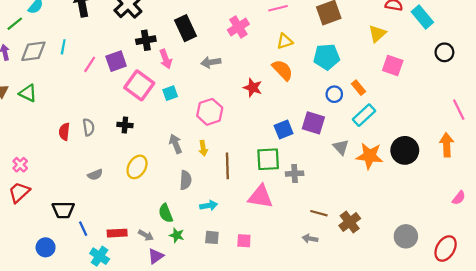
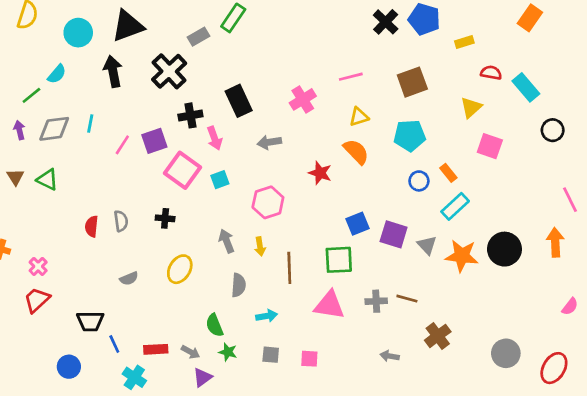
purple square: (313, 123) -> (394, 234), moved
gray cross: (295, 174) -> (376, 301), moved
brown line: (319, 213) -> (407, 299), moved

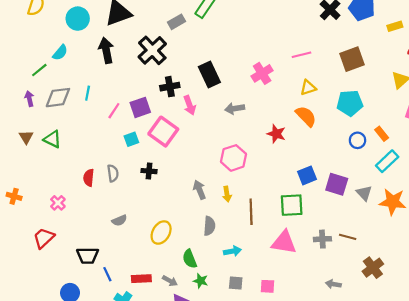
cyan square: (220, 180) -> (131, 139), moved
pink cross: (38, 266) -> (58, 203), moved
yellow ellipse: (180, 269) -> (161, 233), moved

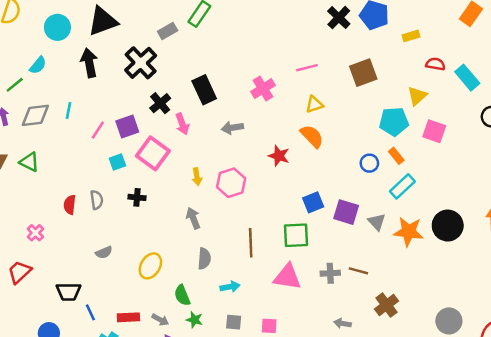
black cross: (170, 87) -> (160, 103), turned -30
cyan pentagon: (350, 103) -> (394, 122), moved
yellow arrow: (227, 194) -> (197, 177), moved

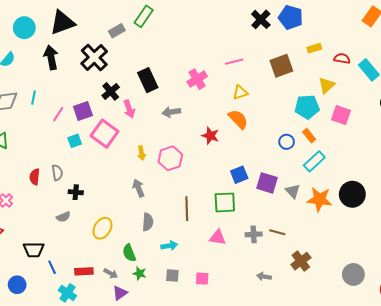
yellow rectangle: (411, 36) -> (314, 48), moved
black cross: (137, 197) -> (76, 192), moved
pink triangle: (287, 277) -> (218, 237), size x0.7

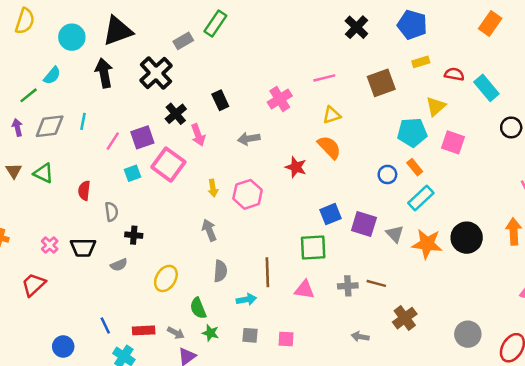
blue pentagon: (291, 17) -> (412, 25), moved
black rectangle: (148, 80) -> (220, 100), size x0.7
red semicircle: (35, 177) -> (84, 191), moved
brown line: (187, 209) -> (267, 272), moved
black trapezoid: (34, 250) -> (83, 247), moved

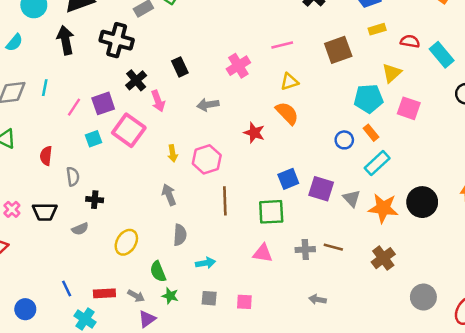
black cross: (156, 73) -> (117, 40), turned -32
brown line: (267, 272) -> (225, 201), moved
brown cross: (405, 318) -> (383, 258), moved

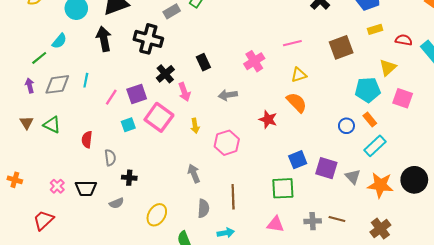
yellow arrow: (173, 153) -> (195, 126), moved
brown line: (225, 201) -> (233, 197), moved

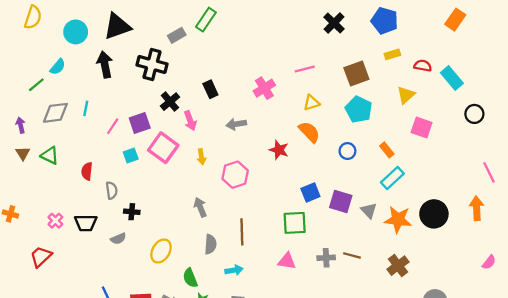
purple arrow: (30, 86) -> (21, 125), moved
cyan pentagon: (368, 90) -> (359, 109), moved, turned 30
blue circle: (346, 126) -> (347, 151), moved

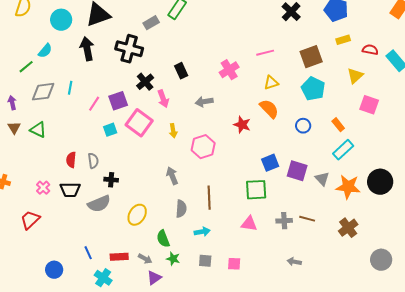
red semicircle: (87, 171) -> (71, 160), moved
gray semicircle: (118, 239) -> (99, 204), size x1.6

